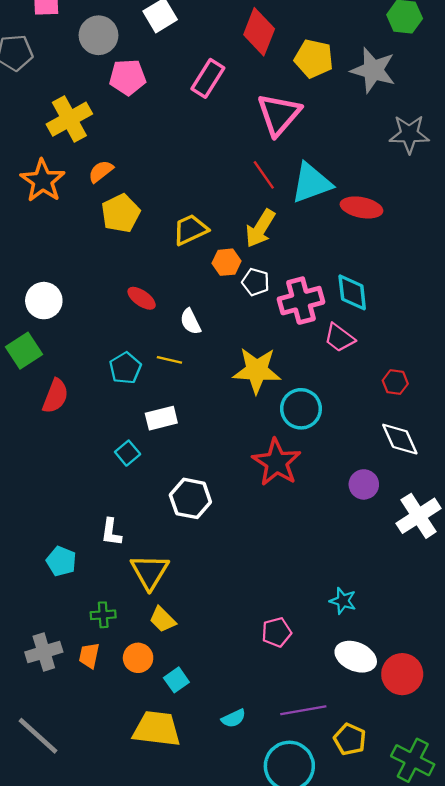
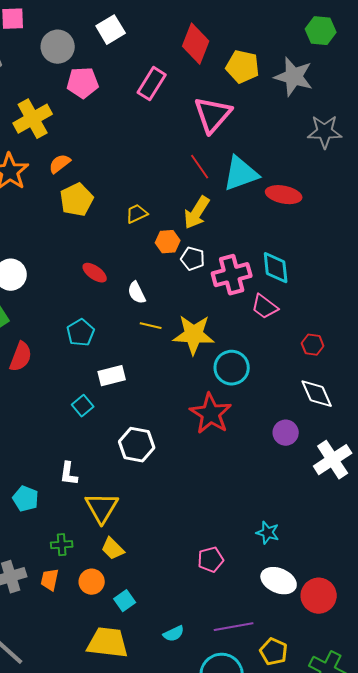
yellow trapezoid: (190, 230) -> (137, 214), size x0.7
yellow line: (169, 360) -> (151, 326), moved

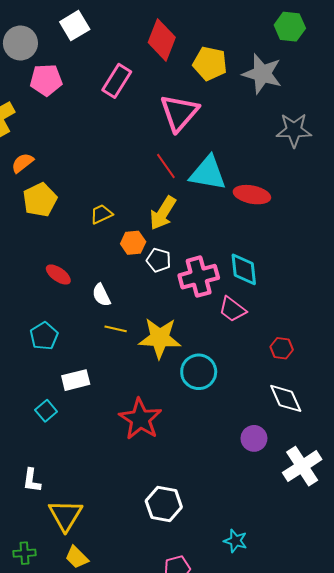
cyan triangle: (241, 174) -> (208, 173), turned 30
red star: (211, 414) -> (140, 419), moved
white hexagon: (137, 445) -> (164, 504), moved

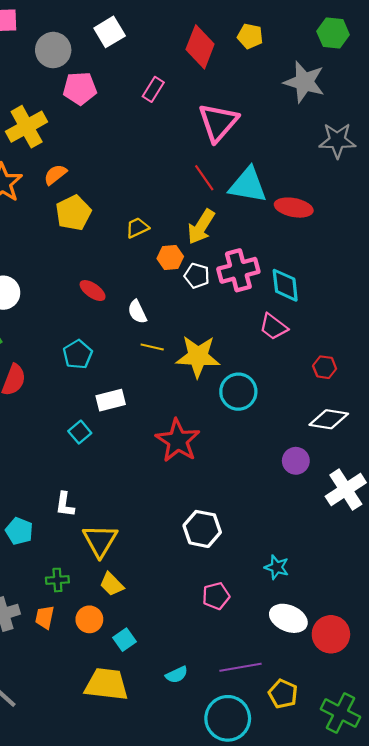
yellow pentagon: (210, 63) -> (250, 36), moved, size x0.7
pink rectangle: (117, 81) -> (153, 89), size x0.7
pink cross: (199, 277) -> (238, 270), moved
white diamond: (286, 398) -> (329, 419), turned -57

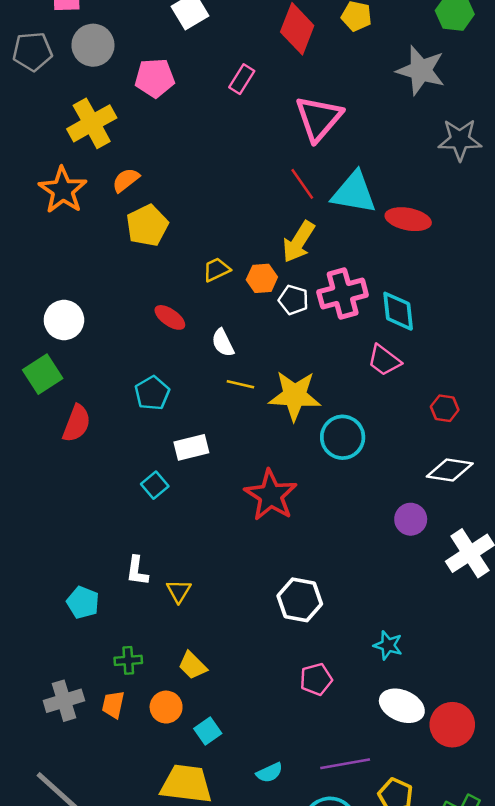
gray circle: (53, 50) -> (93, 45), moved
yellow trapezoid: (137, 228) -> (217, 270), moved
yellow triangle: (100, 541) -> (179, 591), moved, size x0.6

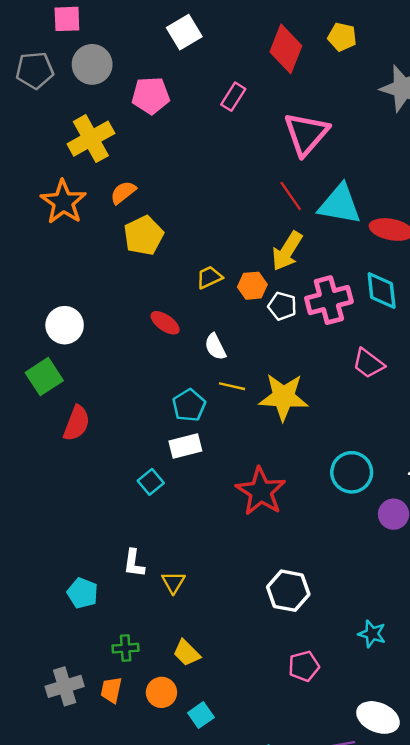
cyan diamond: (398, 311) -> (382, 290), moved
cyan pentagon: (152, 393) -> (189, 405), moved
cyan circle: (343, 437) -> (352, 472), moved
white ellipse: (402, 706) -> (378, 717), moved

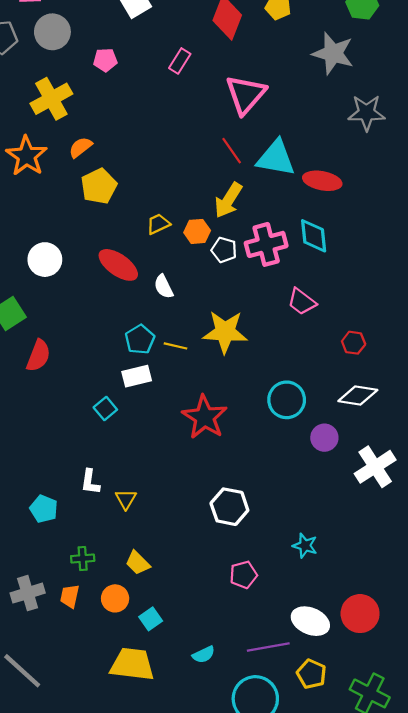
pink pentagon: (151, 96) -> (105, 60), size x0.7
red ellipse: (165, 323) -> (118, 265), size x1.5
white circle: (65, 325) -> (45, 260), moved
yellow line: (232, 386) -> (175, 346), moved

